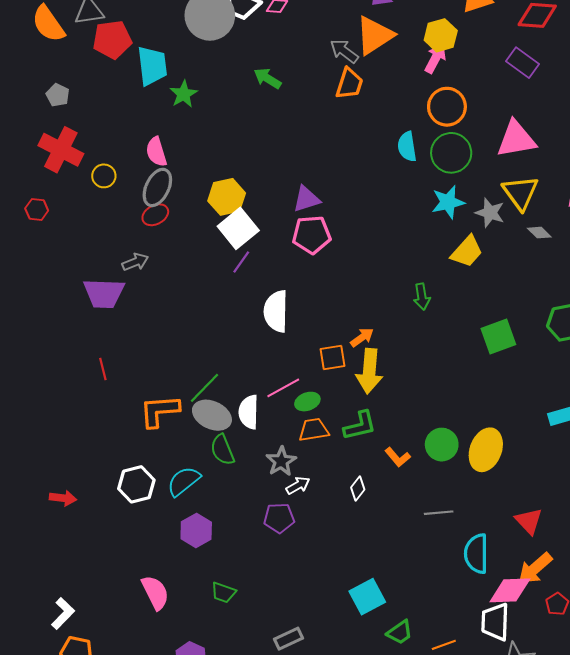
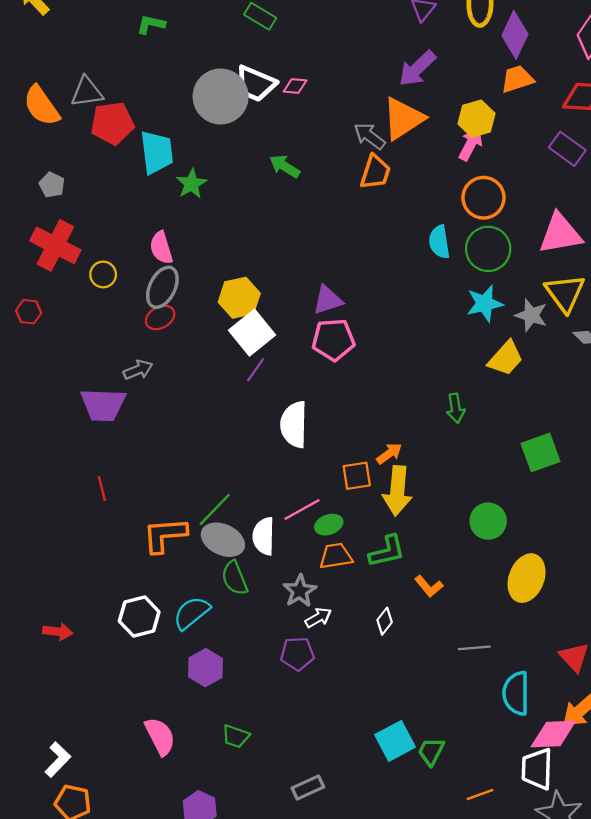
green circle: (442, 445) -> (488, 521), moved
green trapezoid: (400, 632) -> (431, 751), moved, turned 152

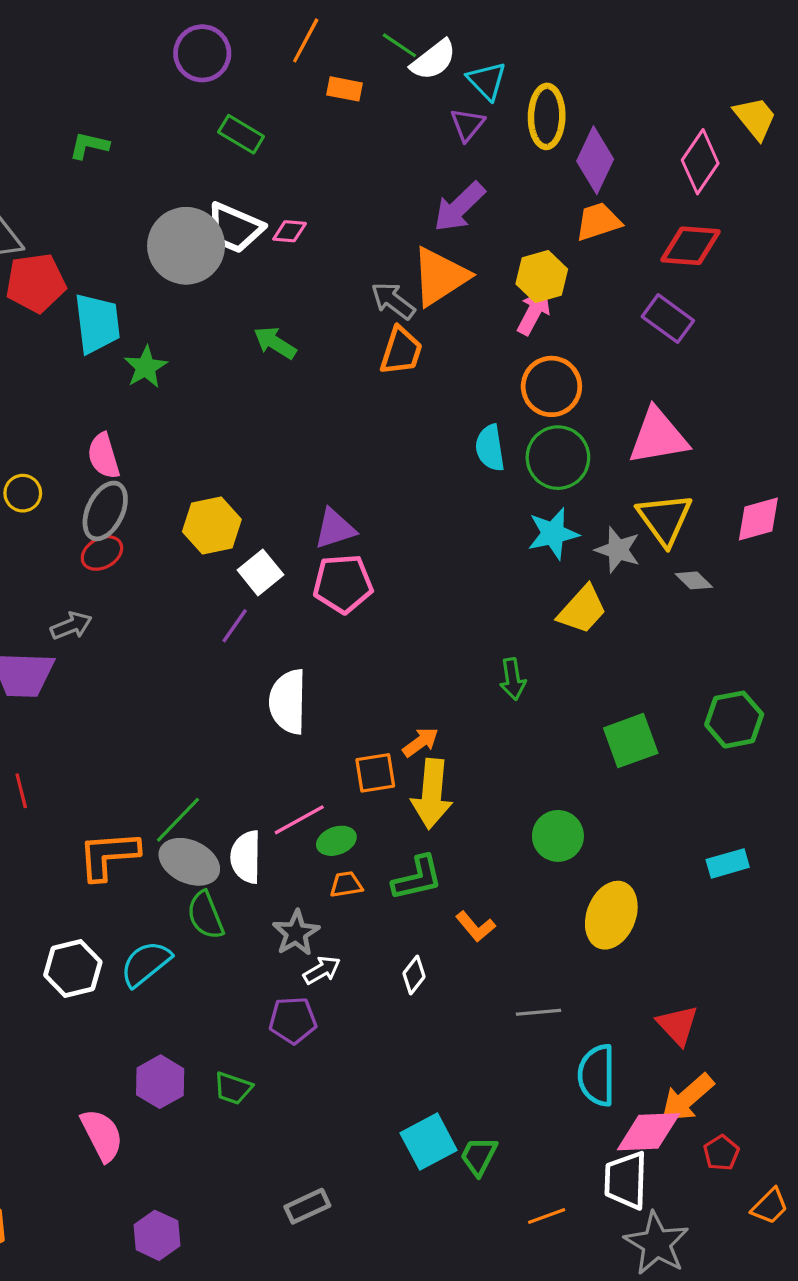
white square: (252, 333) -> (260, 572), moved, size x0.7
orange trapezoid: (336, 556) -> (346, 884), size x0.7
purple hexagon: (205, 668) -> (160, 1082), moved
green trapezoid: (236, 736) -> (233, 1088), moved

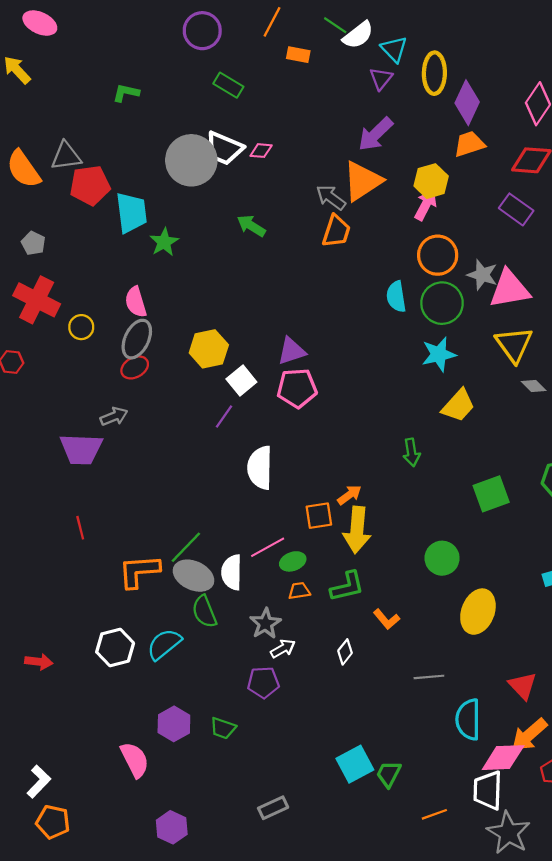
gray star: (618, 550) -> (482, 275), moved

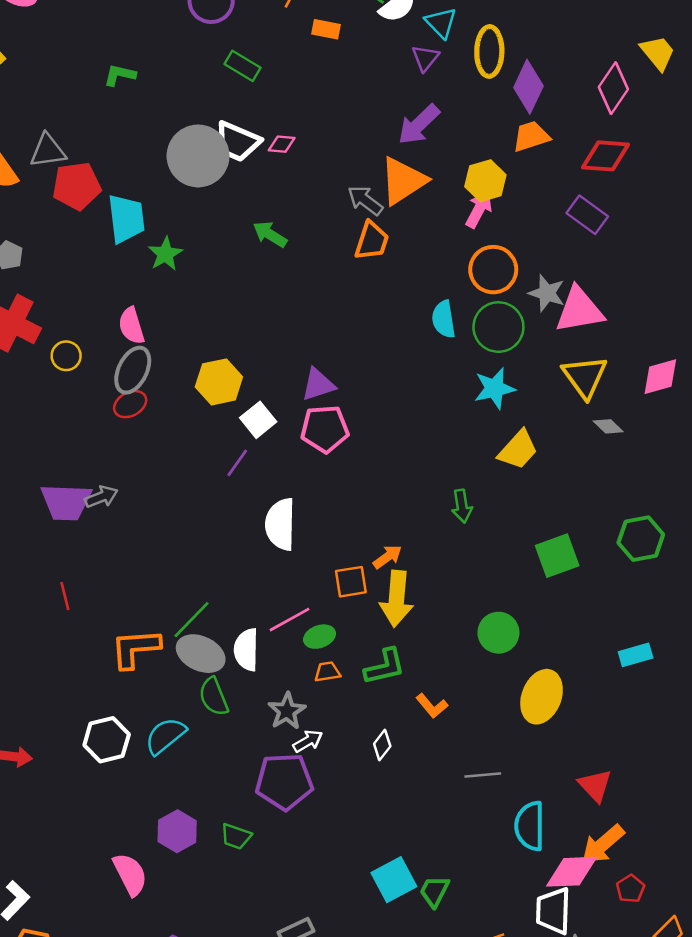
gray arrow: (114, 416) -> (101, 497), moved
purple pentagon: (263, 682) -> (284, 782), size x1.5

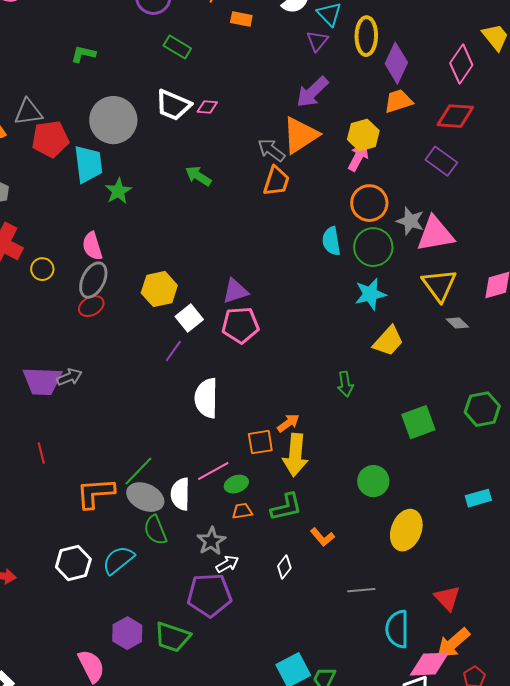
gray circle: (198, 156) -> (113, 120), moved
green trapezoid: (236, 836) -> (172, 637), size x1.5

